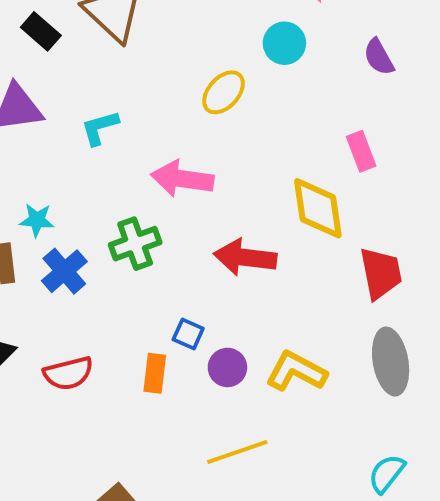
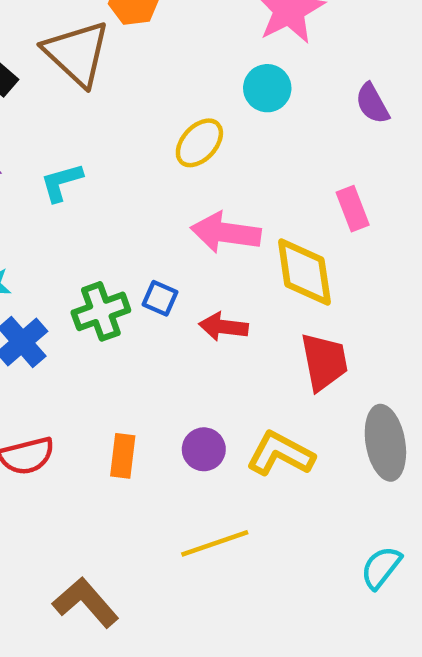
pink arrow: (182, 179) -> (226, 233), moved
red arrow: (245, 257) -> (223, 327), size x0.7
red trapezoid: (381, 273) -> (324, 362), moved
blue square: (188, 334) -> (160, 298), moved

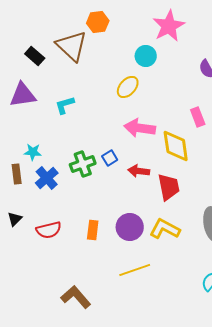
cyan circle: (267, 88) -> (146, 56), moved
blue square: (160, 298) -> (110, 158), turned 35
red trapezoid: (324, 362) -> (169, 187), moved
purple circle: (204, 449) -> (130, 227), size x1.4

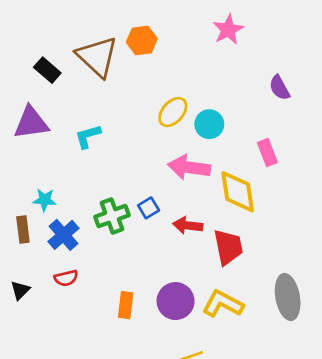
orange hexagon: (98, 22) -> (142, 40), moved
pink star: (169, 26) -> (228, 30), size x0.7
cyan circle: (146, 56) -> (209, 124), moved
red semicircle: (49, 230) -> (66, 278), moved, size x0.7

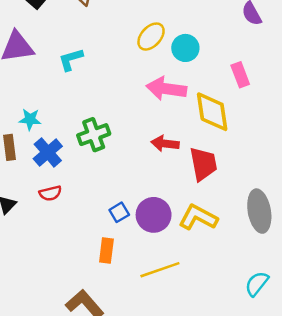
blue square: (149, 208) -> (119, 212), moved
orange rectangle: (126, 305) -> (106, 251), moved

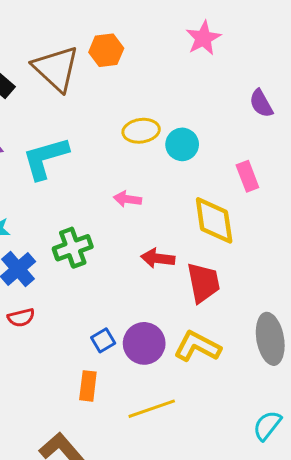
yellow ellipse: (151, 37) -> (141, 131), turned 40
cyan L-shape: (71, 59) -> (45, 158), size x1.6
pink arrow: (166, 89) -> (127, 199), moved, size x0.6

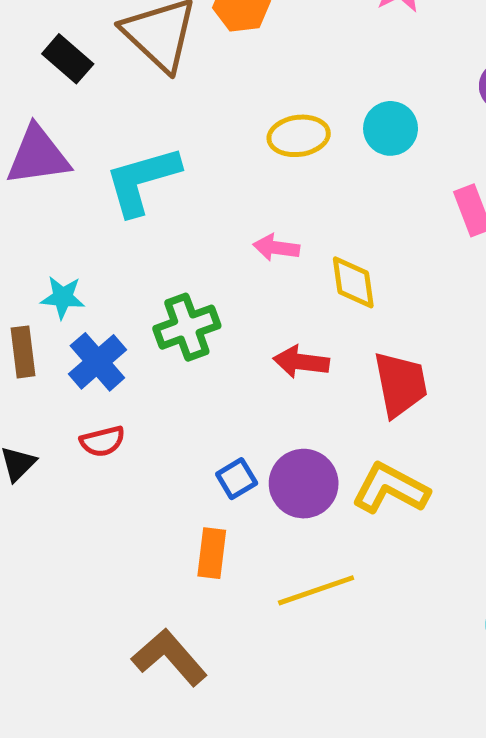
cyan circle: (182, 144) -> (391, 128), moved
yellow diamond: (214, 220) -> (353, 282), moved, size x0.7
red arrow: (158, 258) -> (301, 362), moved

